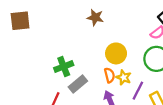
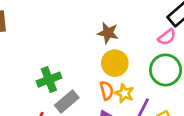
brown star: (95, 17) -> (108, 33), moved

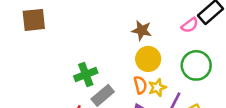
pink semicircle: (167, 37) -> (190, 25), moved
yellow star: (124, 93) -> (157, 88), turned 30

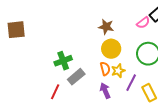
brown square: (34, 20) -> (16, 30), moved

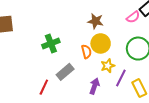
green cross: (63, 61) -> (51, 43), moved
orange semicircle: (105, 69) -> (86, 52), moved
purple arrow: (105, 91) -> (95, 86), turned 42

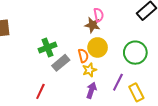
pink semicircle: (133, 17) -> (99, 15), moved, turned -64
yellow star: (108, 66) -> (89, 70), moved
gray rectangle: (65, 72) -> (61, 63), moved

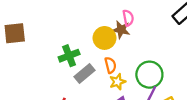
yellow circle: (98, 47) -> (105, 38), moved
green circle: (135, 53) -> (149, 75), moved

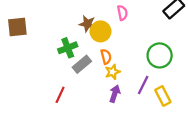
brown star: (121, 30) -> (87, 24), moved
green circle: (149, 75) -> (160, 55), moved

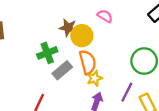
pink semicircle: (122, 13) -> (105, 16), turned -48
orange semicircle: (106, 57) -> (88, 62), size x1.5

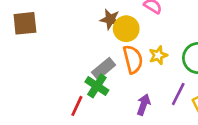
green cross: (47, 53) -> (97, 86), moved, turned -36
yellow star: (95, 78) -> (158, 55), moved

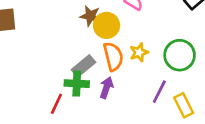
green cross: (97, 86) -> (77, 84), turned -30
purple arrow: (143, 105) -> (107, 88), moved

